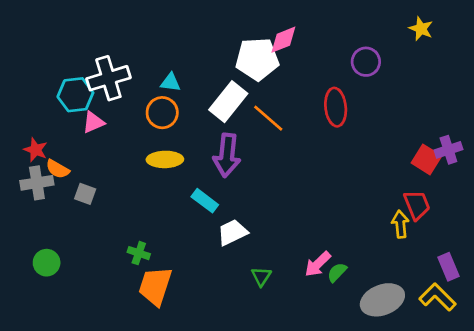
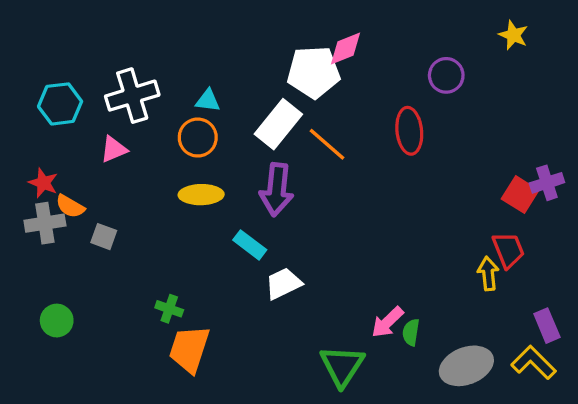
cyan hexagon: (75, 95) -> (60, 104), moved
green semicircle: (337, 272) -> (411, 332), turned -35
green triangle: (261, 276) -> (342, 366), moved, size x1.8

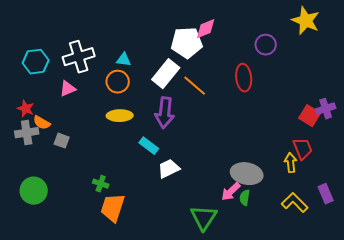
yellow star: (513, 35) -> (306, 21), size x1.6
green circle: (57, 321) -> (34, 191), size x1.4
yellow L-shape: (534, 362) -> (295, 203), moved
gray ellipse: (466, 366) -> (247, 174), moved, turned 32

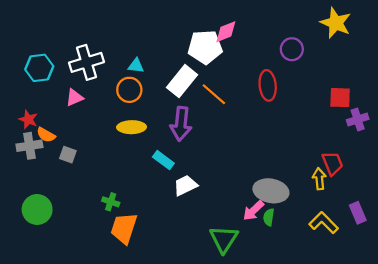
red square: (310, 116) -> (340, 98), moved, turned -30

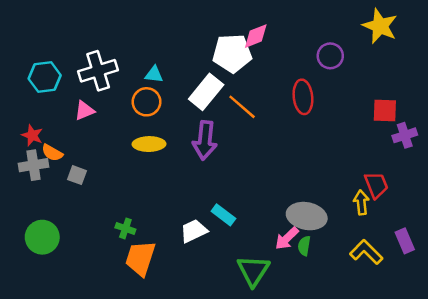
cyan rectangle: (163, 160) -> (223, 215), moved
white trapezoid: (185, 185) -> (194, 231), moved

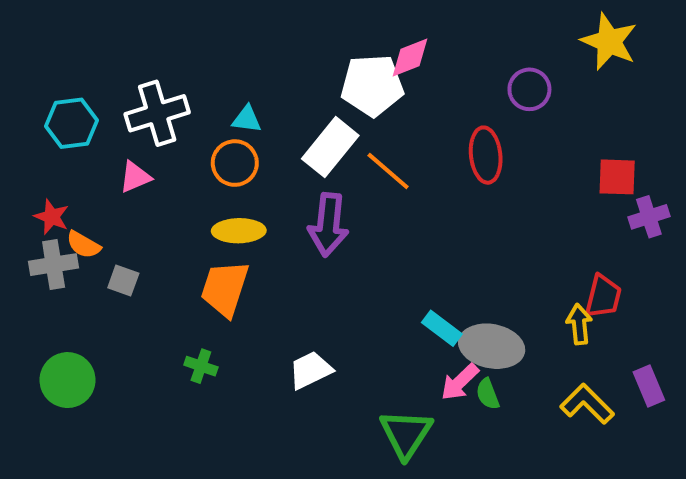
red trapezoid: (376, 185) -> (603, 296), turned 36
cyan rectangle: (223, 215) -> (442, 328), moved
green semicircle: (304, 246) -> (488, 394), turned -30
orange trapezoid: (140, 258) -> (225, 288), moved

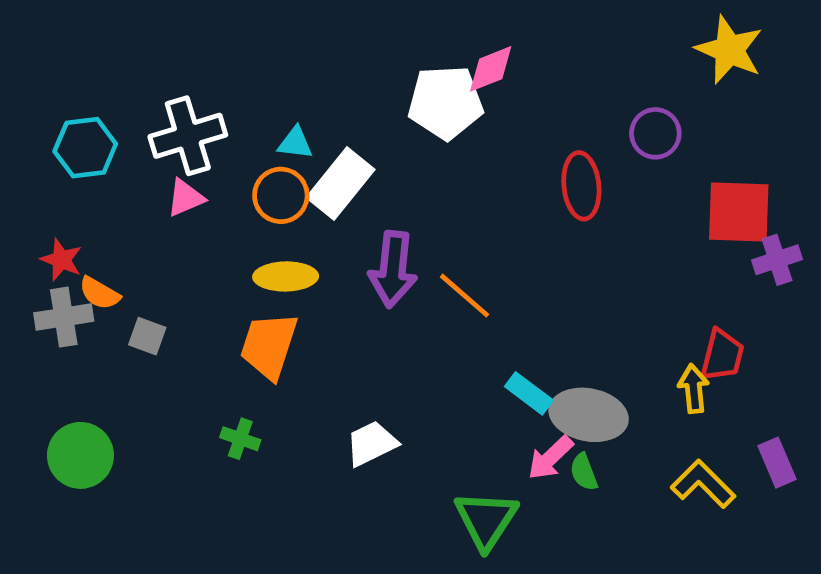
purple circle: (529, 89) -> (655, 133), moved
white rectangle: (330, 147) -> (340, 183), moved
orange line: (388, 171) -> (465, 296), moved
pink triangle: (135, 177) -> (185, 198), moved
red square: (617, 177) -> (739, 212), size x1.4

